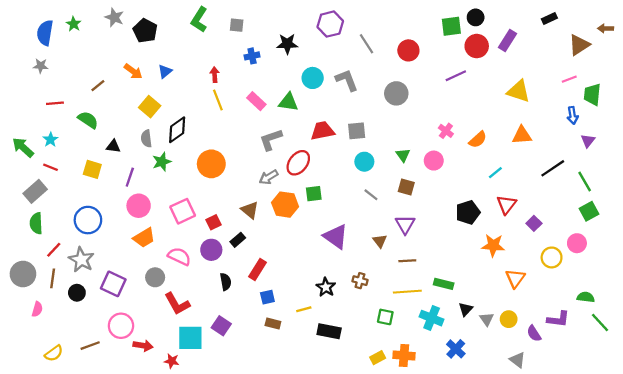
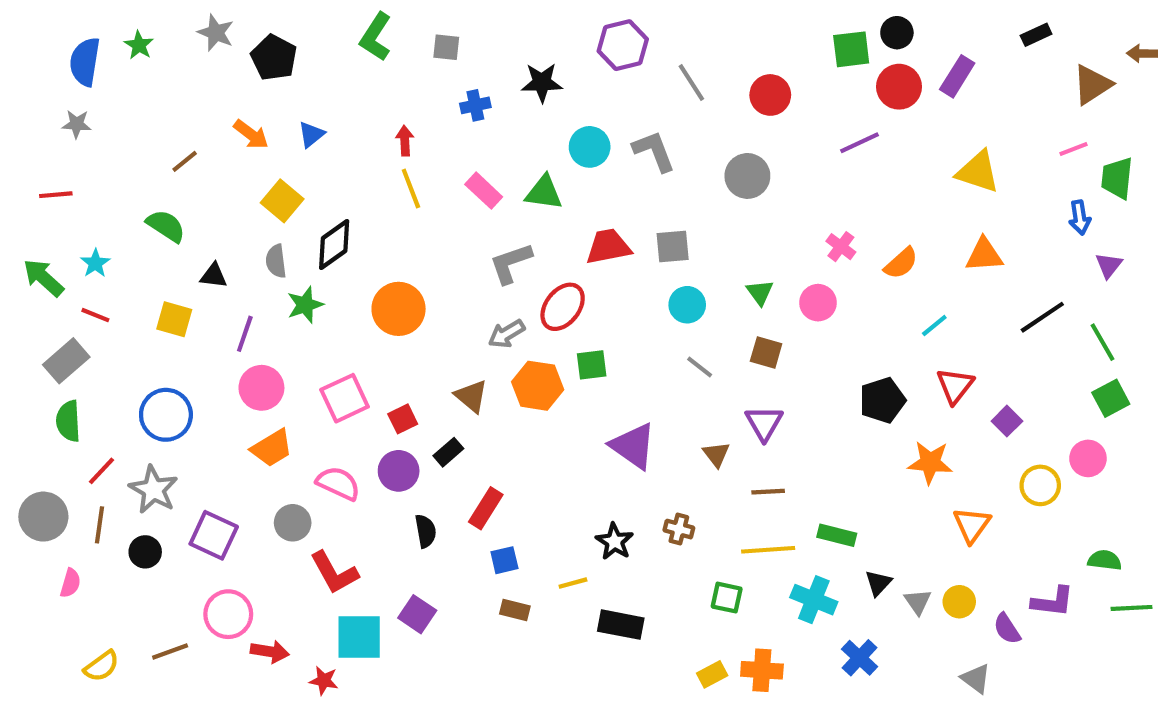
red line: (55, 103) -> (56, 195), moved
green line: (600, 322) -> (1132, 608), turned -50

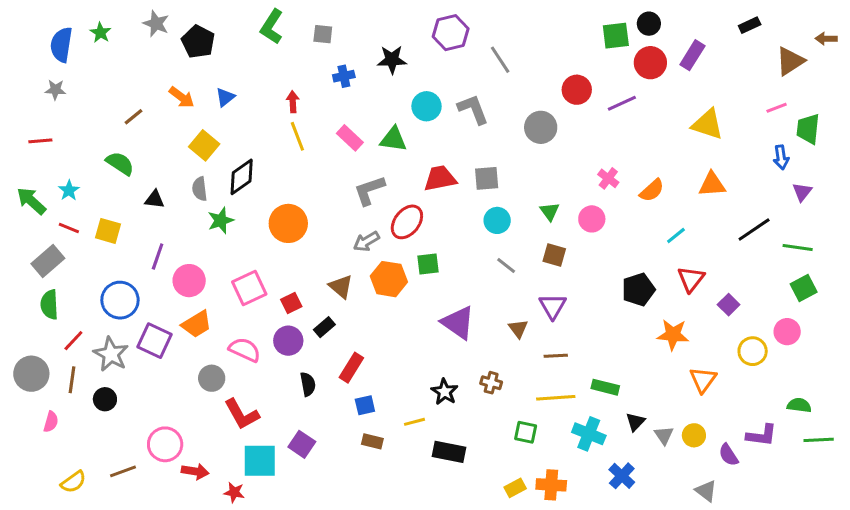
red circle: (770, 95) -> (577, 90), moved
yellow square: (174, 319) -> (108, 231), moved
purple line: (245, 334) -> (158, 257), moved
green line: (1103, 342) -> (798, 247), turned -52
purple square: (214, 535) -> (155, 341), moved

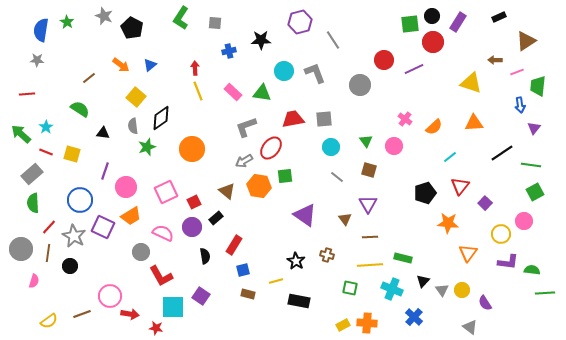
brown arrow: (826, 39) -> (495, 60), moved
purple rectangle: (692, 55) -> (458, 22), moved
purple L-shape: (762, 435) -> (508, 262), moved

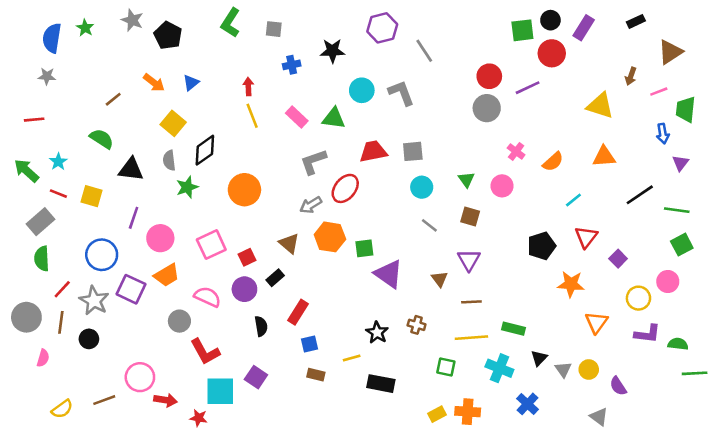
brown arrow: (495, 60) -> (631, 76), turned -72
gray circle: (360, 85) -> (487, 108), moved
black triangle: (103, 133) -> (131, 169), size x1.5
green square: (285, 176) -> (364, 248), moved

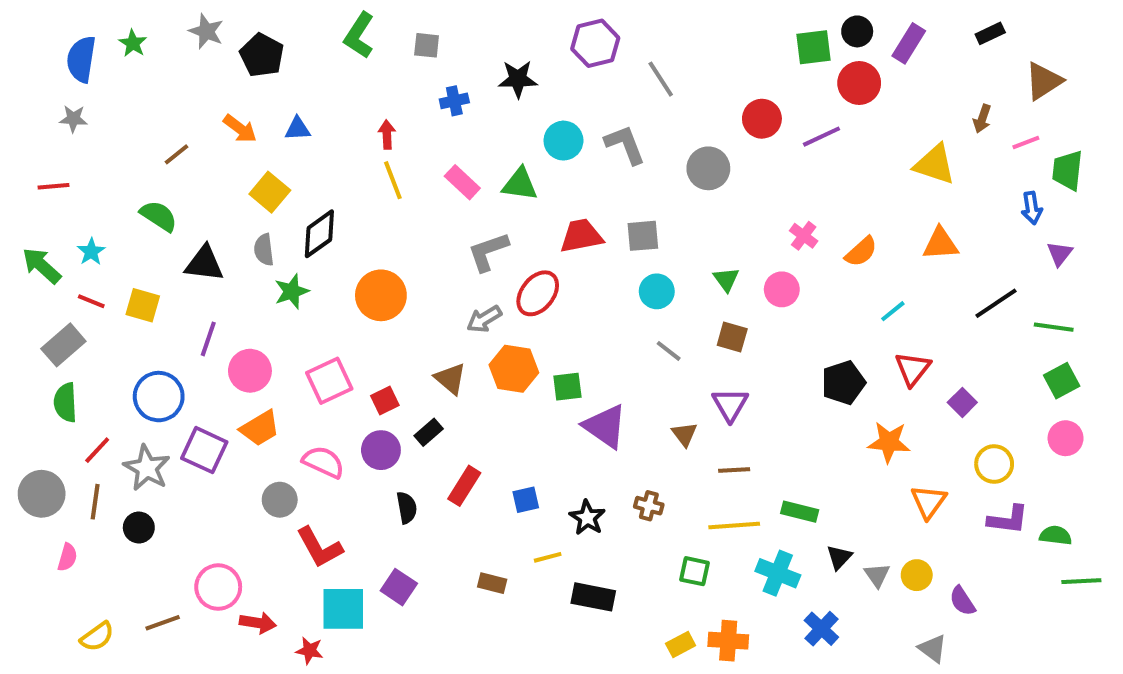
blue triangle: (191, 83) -> (298, 129), turned 36
gray circle: (487, 108) -> (708, 168), moved
pink circle: (668, 282) -> (1066, 438), moved
blue square: (310, 344) -> (526, 500), moved

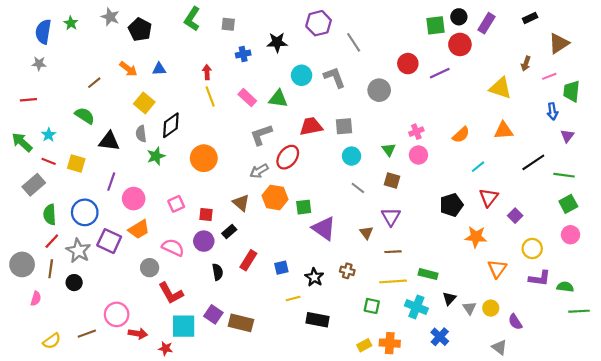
pink cross: (804, 236) -> (416, 132), moved, turned 32
pink square: (329, 381) -> (176, 204), size x0.7
red square: (385, 401) -> (206, 215), turned 32
green semicircle: (65, 402) -> (50, 215), moved
brown rectangle: (492, 583) -> (241, 323), moved, size x1.6

